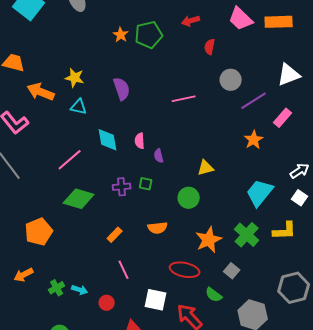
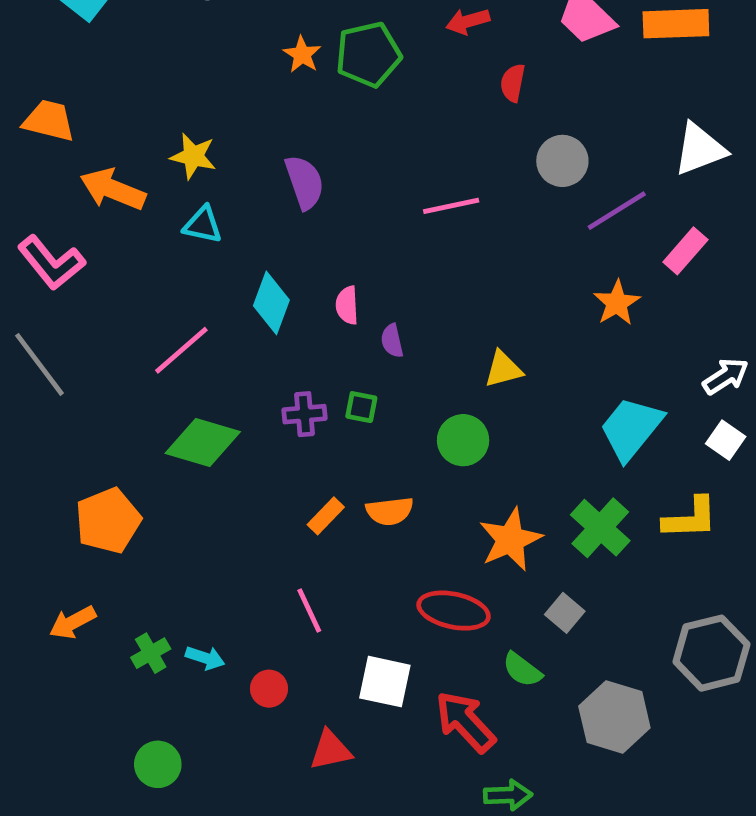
cyan diamond: (108, 140) -> (271, 303), turned 30
orange rectangle: (115, 235) -> (326, 516), moved

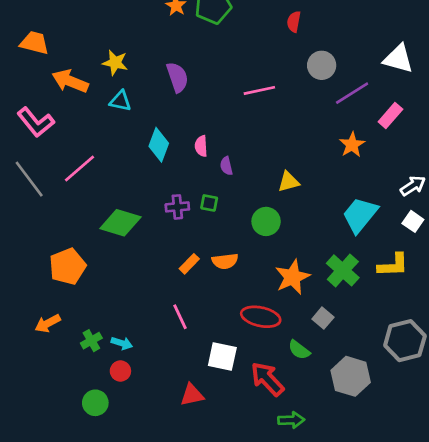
white triangle: (700, 149) -> (398, 59), turned 36
pink line: (181, 350) -> (79, 169), moved
red circle: (269, 689) -> (120, 371), moved

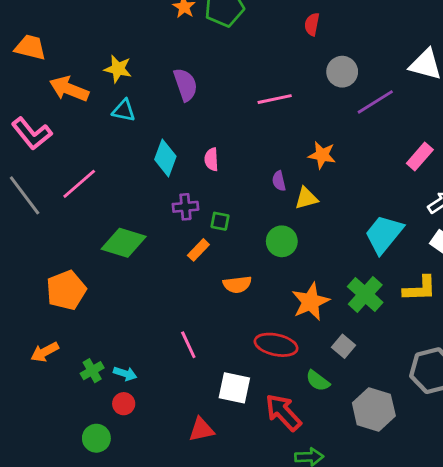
pink rectangle: (390, 116) -> (420, 157), moved
orange star: (352, 145) -> (322, 155), moved, turned -30
purple semicircle: (226, 166) -> (279, 181), moved
purple cross: (177, 207) -> (185, 207), moved
orange rectangle: (189, 264) -> (198, 250), moved

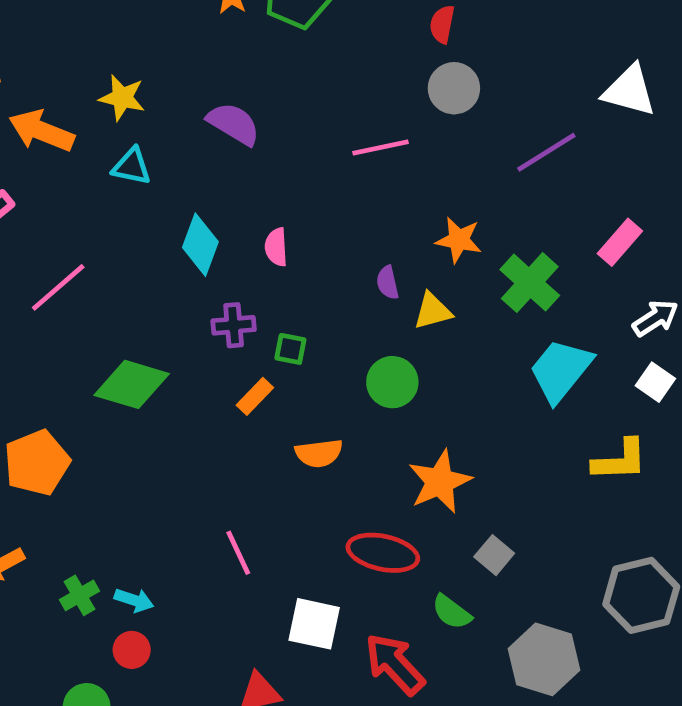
gray circle: (342, 72) -> (454, 88), moved
purple semicircle: (185, 85) -> (234, 124), turned -40
green cross: (365, 294) -> (530, 283), moved

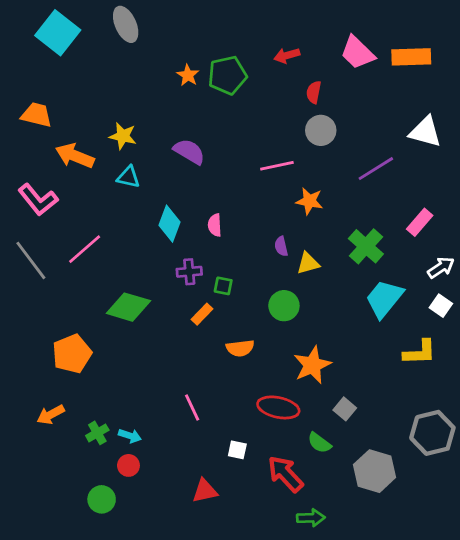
orange star: (459, 240) -> (309, 201), moved
white square: (314, 624) -> (237, 450), size x0.6

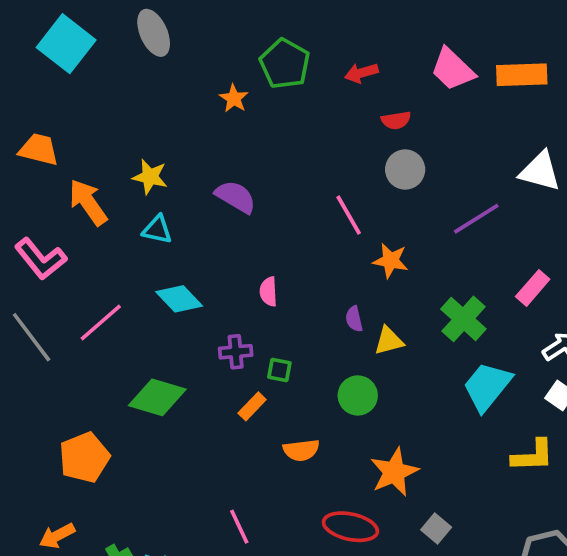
green pentagon: (227, 75) -> (285, 64), moved, turned -30
red semicircle: (314, 92) -> (396, 120), turned -110
orange arrow: (75, 156) -> (88, 202), turned 33
pink line: (277, 166) -> (349, 215), turned 72
cyan diamond: (169, 224) -> (179, 299), moved, turned -64

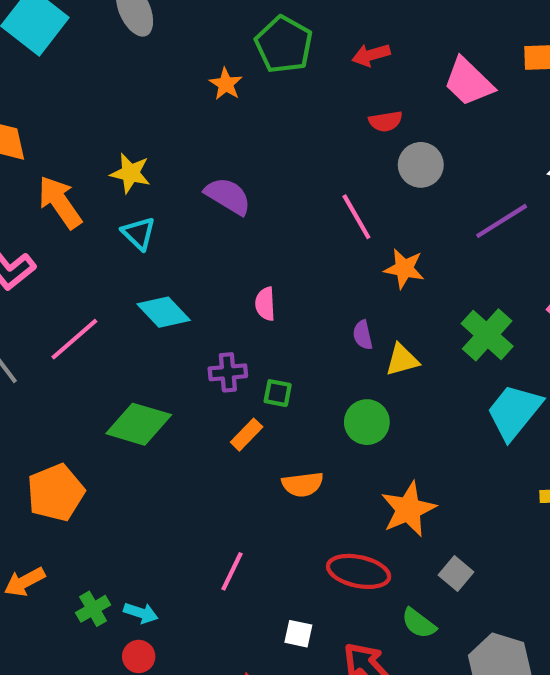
pink trapezoid: (453, 69) -> (468, 82), moved
red semicircle: (396, 120) -> (386, 121), moved
cyan triangle: (157, 230) -> (139, 233), turned 32
pink line: (239, 527) -> (232, 571), turned 51

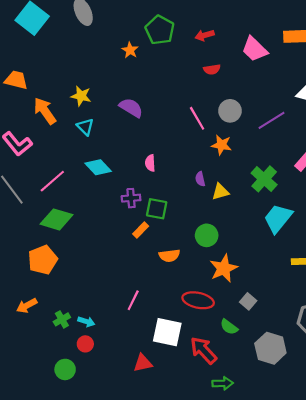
gray circle: (421, 165) -> (230, 111), moved
green square: (278, 393) -> (157, 209), size x1.5
green circle: (367, 422) -> (207, 235), moved
green diamond: (139, 424) -> (57, 219), moved
white square: (298, 634) -> (167, 332), size x2.0

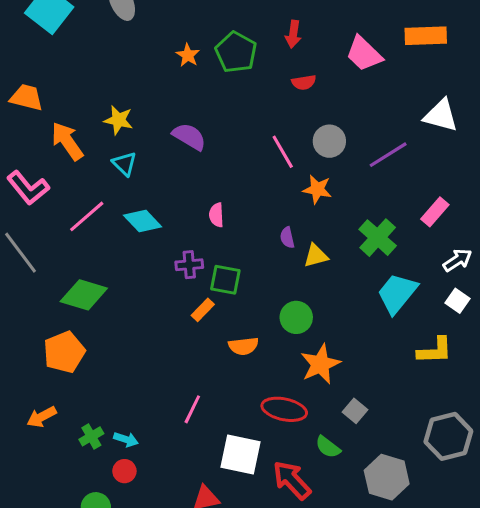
green pentagon: (160, 30) -> (236, 52), moved
red arrow: (204, 35) -> (293, 34), turned -66
pink line: (52, 181) -> (87, 216), moved

